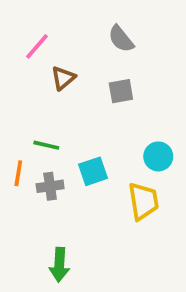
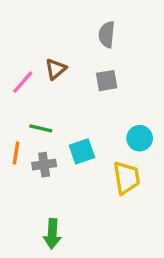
gray semicircle: (121, 39) -> (107, 34), turned 45
pink line: (37, 46) -> (23, 82), moved

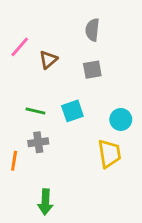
pink line: (23, 82) -> (20, 47), moved
cyan square: (82, 151) -> (72, 111), moved
orange line: (16, 153) -> (14, 161), moved

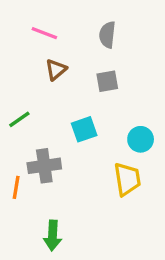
pink line: (20, 47) -> (44, 33), moved, turned 70
green line: (35, 111) -> (19, 119), moved, turned -48
gray cross: (38, 142) -> (44, 166), size x1.4

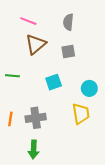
brown triangle: (56, 70) -> (36, 44), size x1.5
green line: (19, 119) -> (12, 76), turned 40
gray cross: (44, 166) -> (36, 118), moved

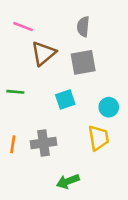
pink line: (28, 21) -> (23, 27), moved
gray square: (68, 52) -> (83, 62), size x1.5
green arrow: (34, 149) -> (68, 181), moved, turned 66

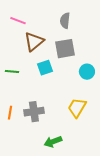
cyan square: (65, 99) -> (45, 68), moved
cyan circle: (109, 107) -> (87, 72), moved
yellow trapezoid: (99, 138) -> (77, 108), turned -140

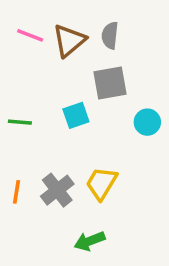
brown triangle: (34, 42) -> (69, 41), moved
yellow trapezoid: (77, 108) -> (101, 183), moved
gray cross: (34, 112) -> (57, 190), turned -30

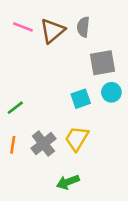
gray square: (110, 83) -> (102, 63), moved
cyan square: (76, 115) -> (81, 99), moved
green line: (20, 122) -> (15, 108), moved, turned -42

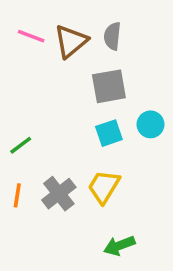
gray square: (102, 63) -> (109, 86), moved
green arrow: (68, 182) -> (119, 246), moved

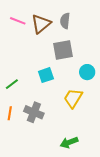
cyan square: (109, 133) -> (46, 75), moved
yellow trapezoid: (104, 187) -> (73, 98), moved
gray cross: (59, 194) -> (34, 112), turned -30

